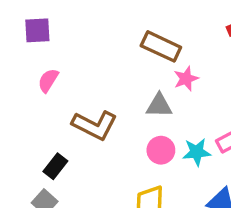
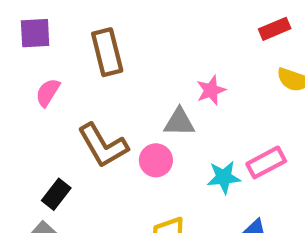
brown rectangle: (161, 46) -> (107, 52), moved, turned 51
brown L-shape: (95, 125) -> (103, 145), turned 33
pink circle: (161, 150) -> (156, 160), moved

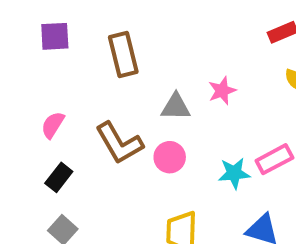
pink semicircle: (48, 92) -> (53, 125), moved
gray triangle: (179, 122) -> (176, 107), moved
black rectangle: (56, 194) -> (59, 177), moved

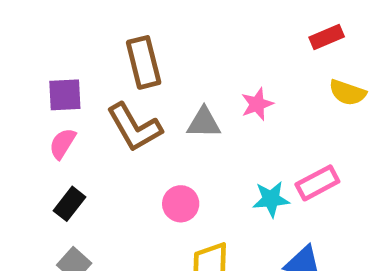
purple square: (55, 36) -> (65, 95), moved
brown L-shape: (119, 143) -> (134, 127), moved
pink circle: (170, 157) -> (181, 204), moved

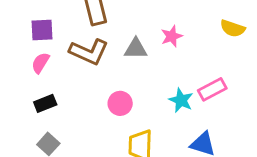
brown L-shape: (134, 127) -> (89, 52), turned -36
cyan star: (271, 199) -> (181, 100), turned 30
black rectangle: (69, 204) -> (45, 103), turned 30

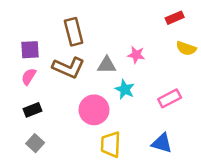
pink star: (172, 36) -> (136, 55), turned 30
cyan star: (181, 100) -> (125, 89), moved
pink circle: (120, 103) -> (94, 110), size x1.5

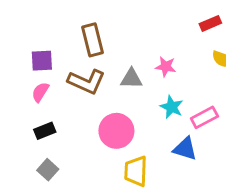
cyan star: (125, 89) -> (172, 107), moved
blue triangle: (162, 143) -> (185, 149), moved

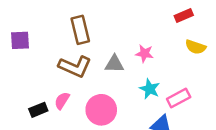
purple square: (42, 61) -> (20, 40), moved
pink semicircle: (40, 92) -> (62, 101), moved

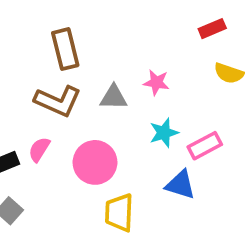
cyan star: (150, 89) -> (164, 133), turned 30

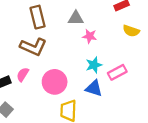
gray triangle: (114, 97) -> (76, 18), moved
blue triangle: (181, 185) -> (94, 88), moved

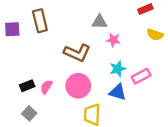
brown rectangle: (38, 17) -> (40, 21), moved
brown L-shape: (33, 47) -> (77, 53), moved
pink semicircle: (23, 74) -> (46, 87), moved

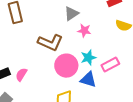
gray triangle: (100, 22) -> (71, 14), turned -35
pink circle: (78, 86) -> (66, 66), moved

